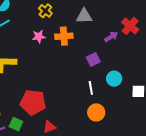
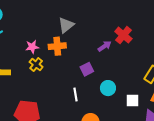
yellow cross: (45, 11) -> (36, 65), moved
gray triangle: (84, 16) -> (66, 25), moved, turned -36
white line: (91, 88) -> (75, 95), moved

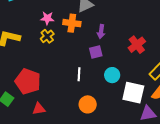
red cross: (123, 35) -> (137, 45), moved
purple arrow: (105, 46) -> (101, 32), moved, turned 120
white square: (132, 100) -> (133, 93), size x1.6

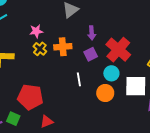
orange cross: (72, 23) -> (63, 47), moved
red cross: (137, 45) -> (118, 50), moved, size x1.4
orange circle: (88, 104) -> (105, 93), moved

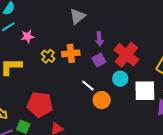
pink star: (36, 31) -> (28, 36), moved
white line: (79, 79) -> (88, 86), turned -40
orange circle: (105, 93) -> (102, 100), moved

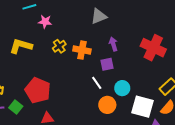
purple arrow: (99, 39) -> (113, 44), turned 152
red cross: (126, 55) -> (153, 48), moved, turned -30
white line: (88, 86) -> (97, 83), moved
orange circle: (102, 100) -> (107, 105), moved

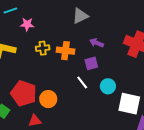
purple arrow: (113, 44) -> (96, 43), turned -48
yellow cross: (59, 46) -> (43, 48), turned 32
orange circle: (107, 105) -> (48, 99), moved

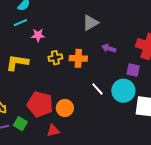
purple square: (91, 63) -> (133, 70), moved, turned 32
cyan circle: (108, 86) -> (123, 91), size x1.5

